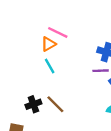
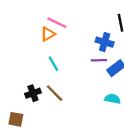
cyan line: (50, 66) -> (53, 64), moved

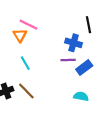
orange triangle: (48, 34) -> (20, 35), turned -32

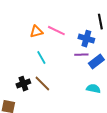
pink line: (29, 25) -> (56, 31), moved
orange triangle: (20, 35) -> (36, 32), turned 48

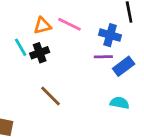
cyan line: (41, 58) -> (21, 47), moved
black cross: (23, 84) -> (40, 53), moved

